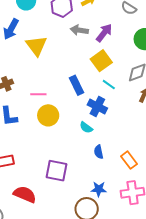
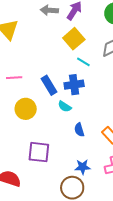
blue rectangle: (77, 85) -> (49, 85), moved
blue cross: (97, 106) -> (74, 85), turned -30
yellow circle: (48, 115) -> (26, 109), moved

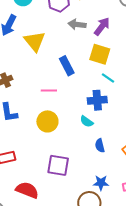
yellow square: (74, 39) -> (100, 54), turned -35
pink line: (14, 78) -> (49, 90), moved
blue rectangle: (49, 85) -> (67, 66), moved

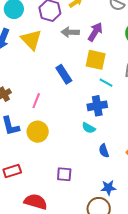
yellow triangle: (35, 41) -> (31, 40), moved
pink line: (49, 90) -> (36, 101), moved, turned -63
yellow circle: (47, 121) -> (38, 132), moved
purple square: (58, 165) -> (64, 174), size x0.7

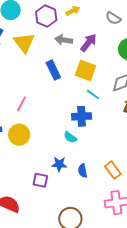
blue rectangle: (64, 74) -> (53, 70), moved
blue semicircle: (104, 151) -> (83, 171), moved
blue star: (108, 188) -> (59, 164), moved

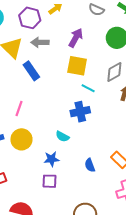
gray arrow: (64, 40) -> (40, 42), moved
blue rectangle: (53, 70) -> (31, 71), moved
cyan semicircle: (70, 137) -> (62, 136), moved
blue star: (59, 164) -> (51, 159), moved

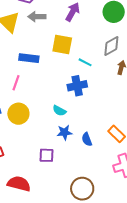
yellow square: (77, 66) -> (62, 44), moved
blue rectangle: (31, 71) -> (29, 58), moved, turned -48
blue star: (51, 159) -> (64, 132), moved

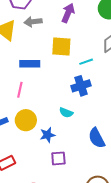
cyan line: (85, 62) -> (86, 62), turned -40
blue star: (64, 132) -> (47, 135), moved
blue semicircle: (87, 139) -> (97, 138), size x1.5

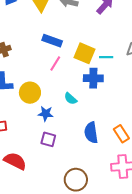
yellow square: (61, 46) -> (84, 53), moved
pink line: (20, 90) -> (55, 63), moved

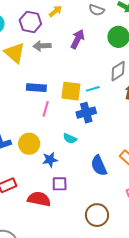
red semicircle: (15, 161) -> (39, 199), moved

